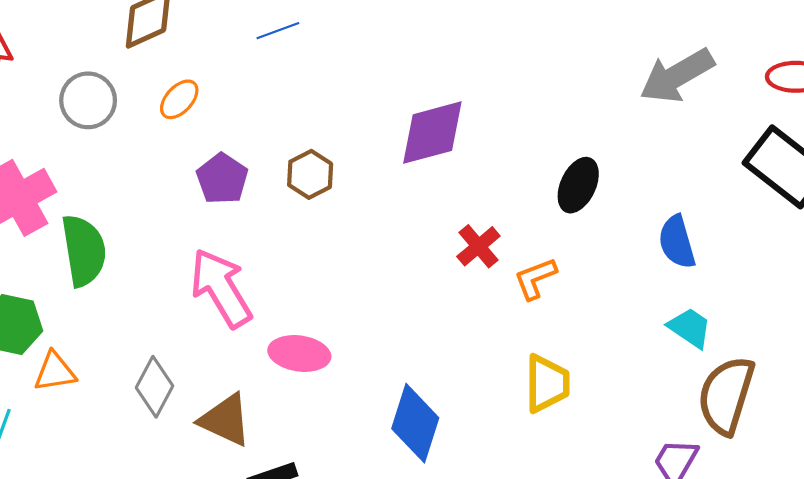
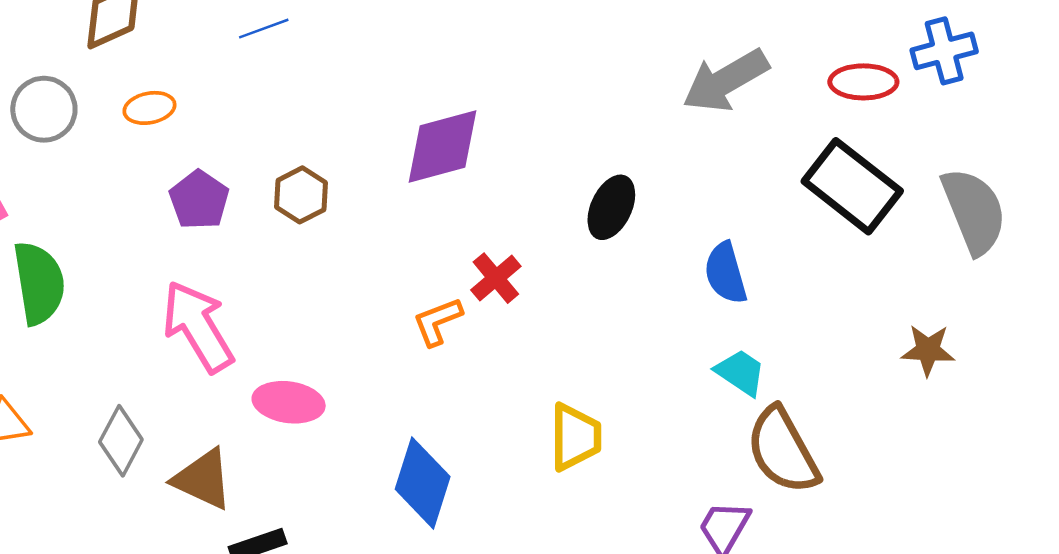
orange ellipse: (179, 99) -> (149, 108), turned 36
orange L-shape: (535, 278) -> (438, 322), moved
brown semicircle: (726, 395) -> (783, 451), turned -46

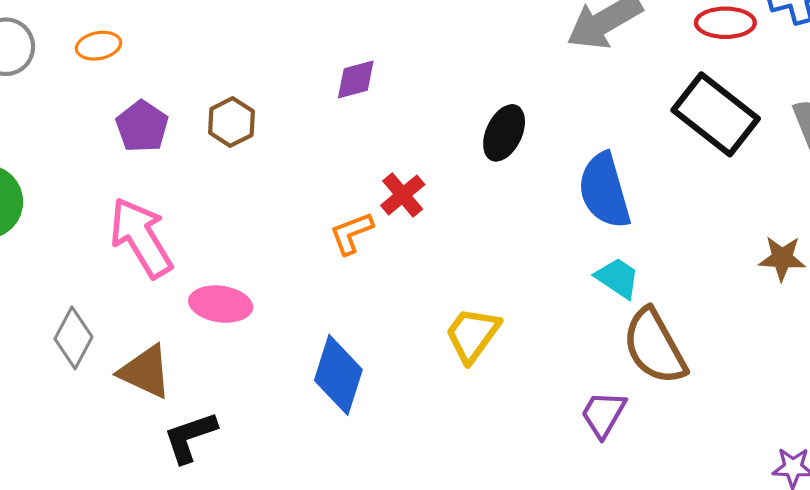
purple diamond: (443, 146) -> (356, 79), size x0.6
blue semicircle: (726, 273) -> (604, 191), size x1.4
yellow trapezoid: (575, 437) -> (472, 335), turned -144

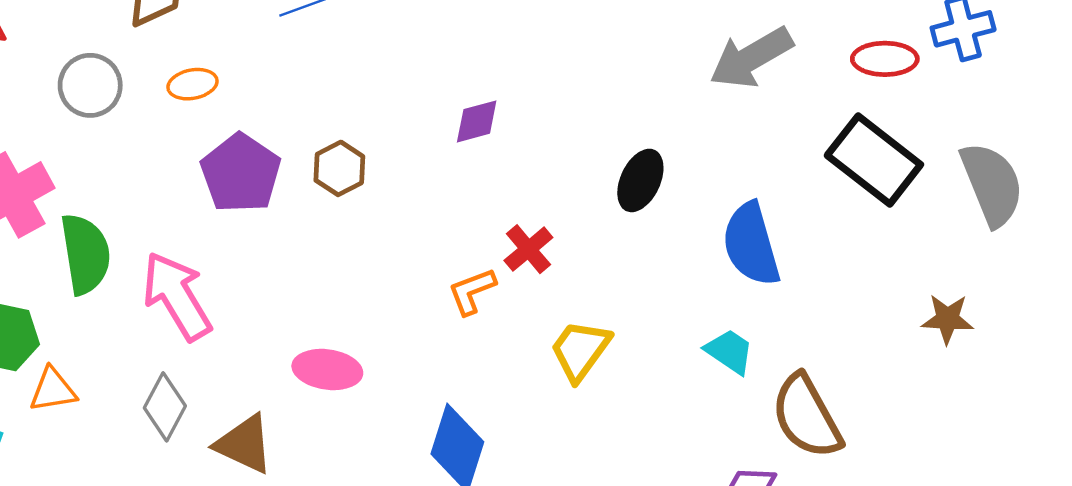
purple pentagon: (142, 126) -> (241, 173), size x1.4
pink arrow: (141, 238) -> (177, 296), moved
cyan trapezoid: (617, 278) -> (729, 351), moved
yellow trapezoid: (472, 335) -> (580, 350), moved

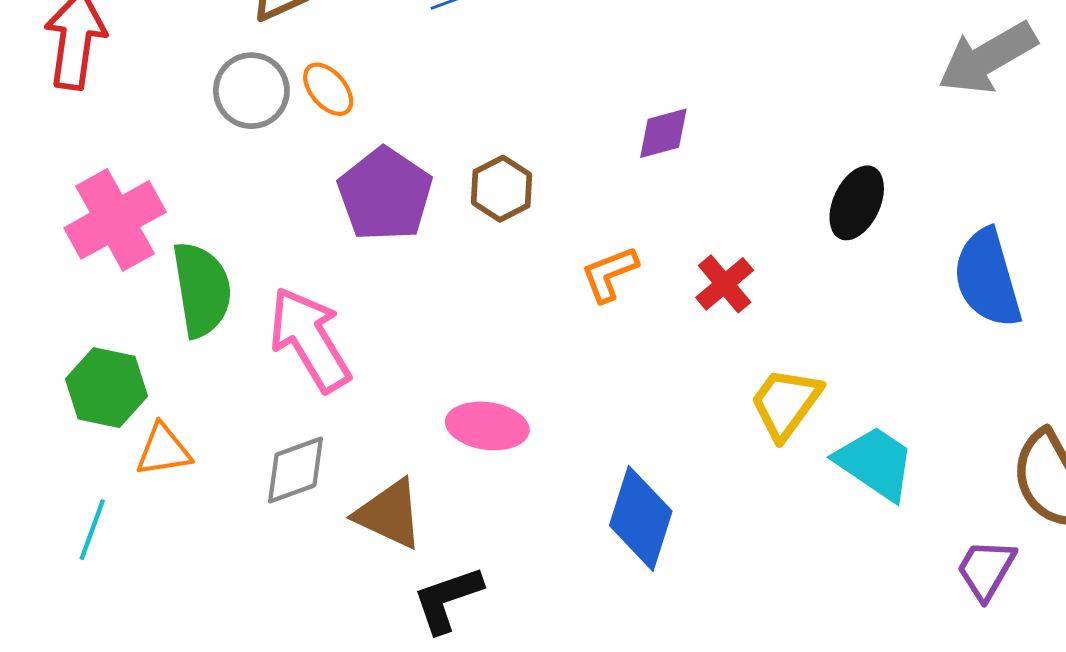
orange ellipse: (193, 84) -> (328, 89), turned 60
gray circle: (90, 85) -> (251, 91), moved
orange L-shape: (472, 291) -> (609, 274), moved
cyan trapezoid: (729, 351) -> (875, 463), moved, size x1.4
gray diamond: (165, 407) -> (295, 470), turned 42

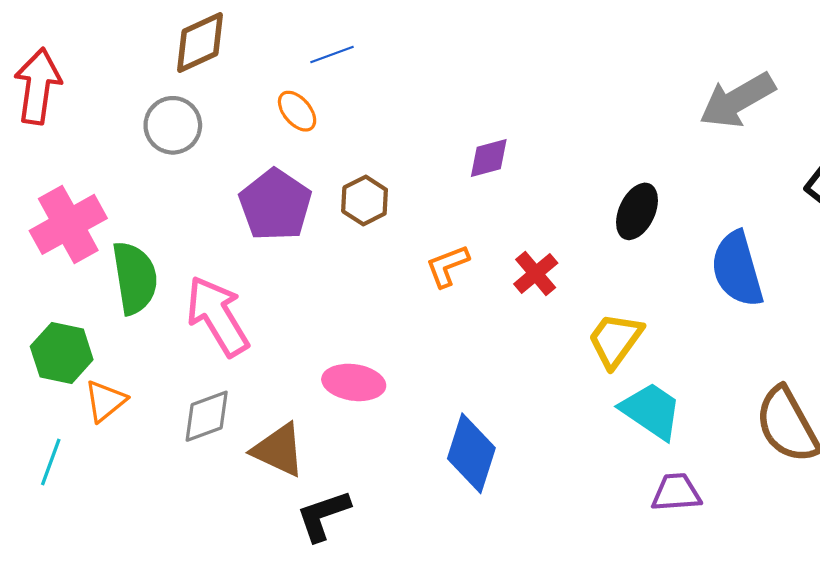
orange ellipse: (328, 89) -> (297, 111), moved
yellow trapezoid: (786, 403) -> (615, 340), moved
orange triangle: (163, 450) -> (105, 401), turned -30
purple trapezoid: (986, 569) -> (676, 493), moved, turned 56

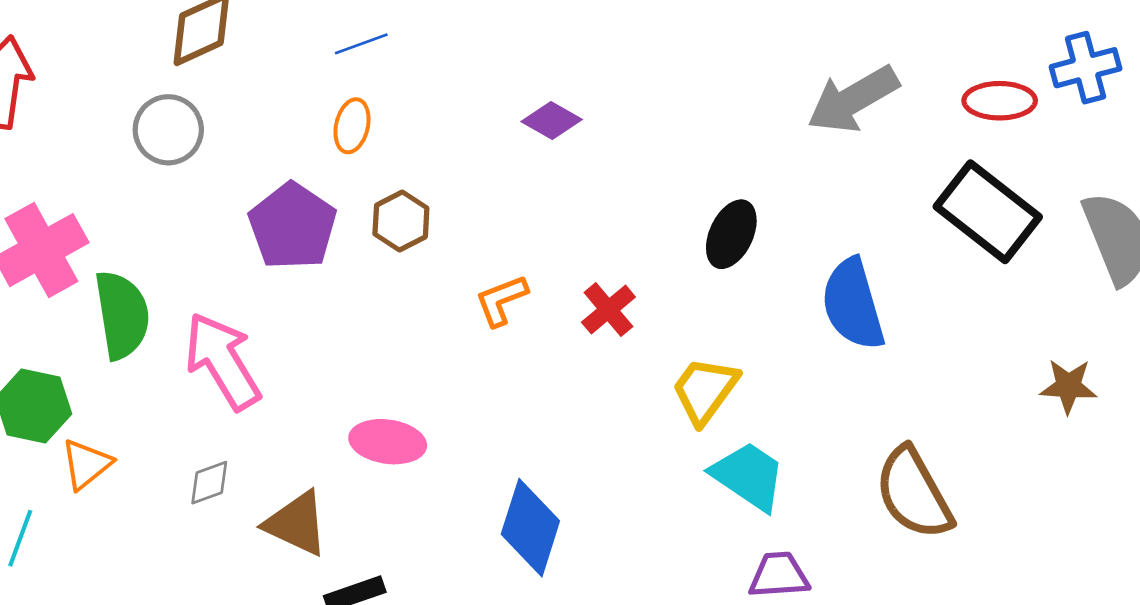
orange ellipse: (297, 111) -> (352, 126), moved, turned 54
purple diamond: (489, 158) -> (552, 121), moved, turned 45
gray diamond: (207, 416) -> (209, 483), size x0.7

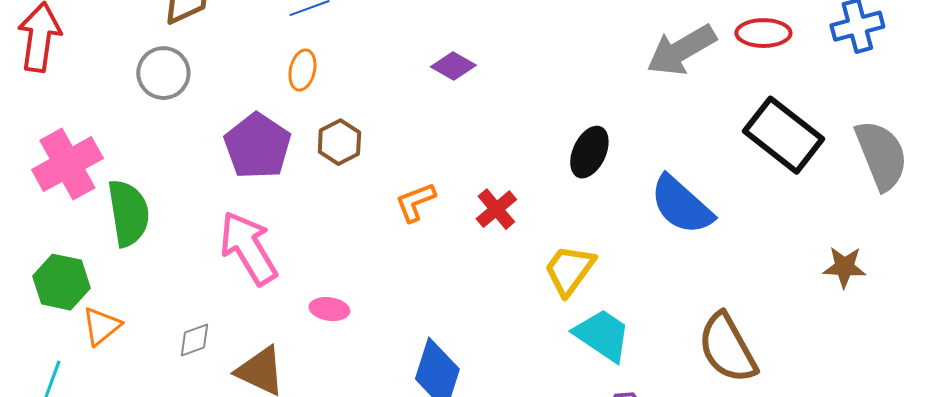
red ellipse: (1000, 101) -> (763, 33), moved
blue semicircle: (853, 304) -> (681, 205), turned -32
pink arrow: (222, 361) -> (248, 248), moved
pink ellipse: (388, 442) -> (329, 309), size x0.7

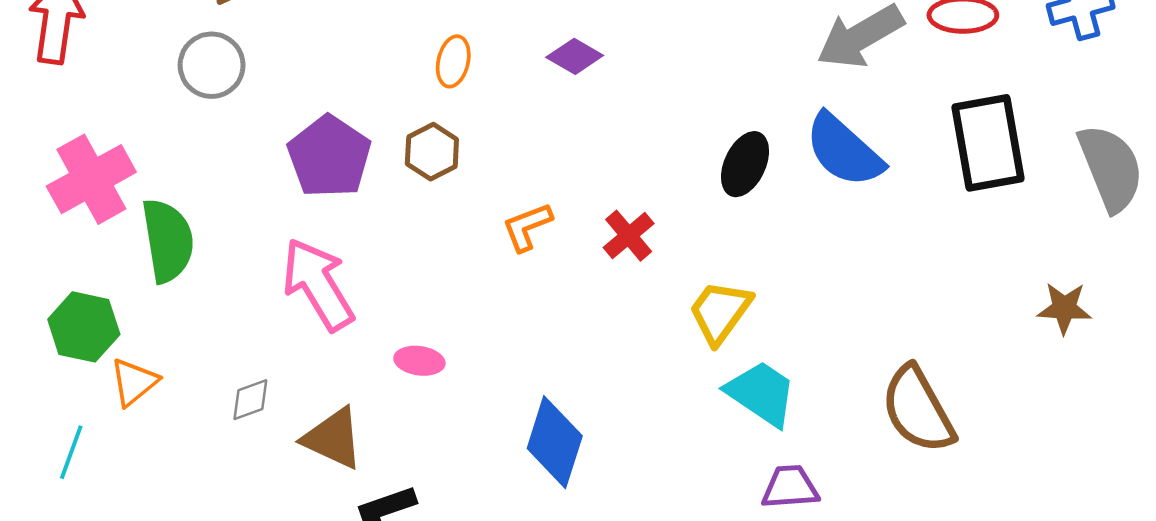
orange ellipse: (302, 70) -> (453, 61), moved
black rectangle: (783, 135) -> (988, 143), turned 42
blue semicircle: (681, 205) -> (844, 150), moved

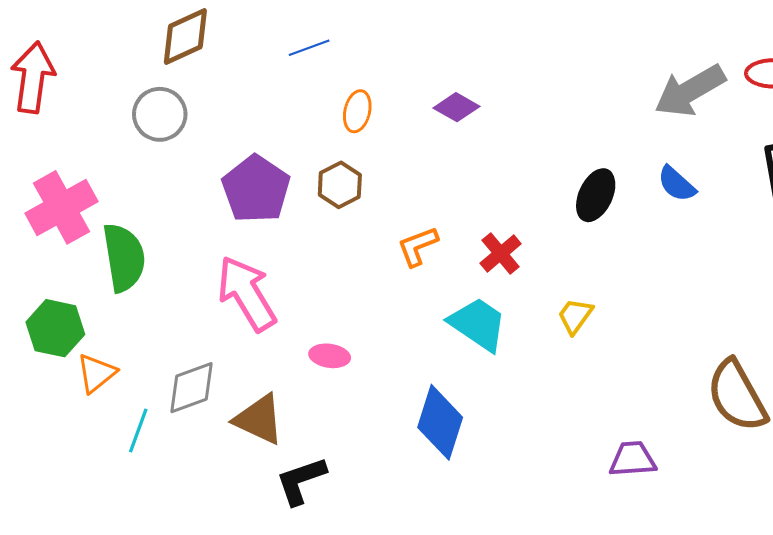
blue semicircle: (844, 150) -> (677, 184), size x0.6
yellow trapezoid: (720, 312) -> (575, 316), size x0.7
cyan trapezoid: (761, 393) -> (478, 324), moved
gray diamond: (250, 400) -> (191, 388), size x1.5
cyan line: (71, 452) -> (138, 431), moved

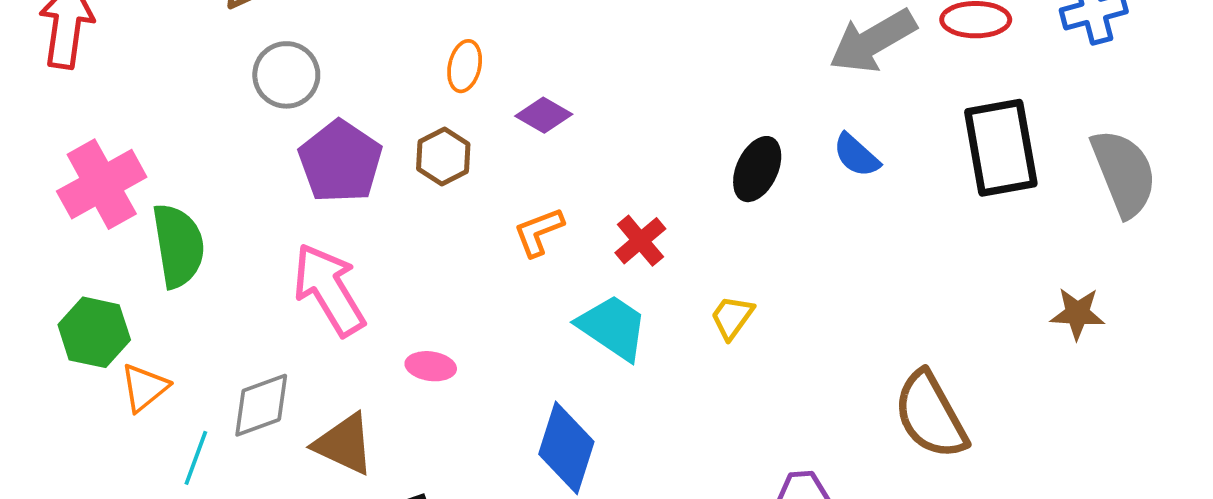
purple diamond: (457, 107) -> (544, 115), moved
gray circle: (160, 114) -> (286, 75), moved

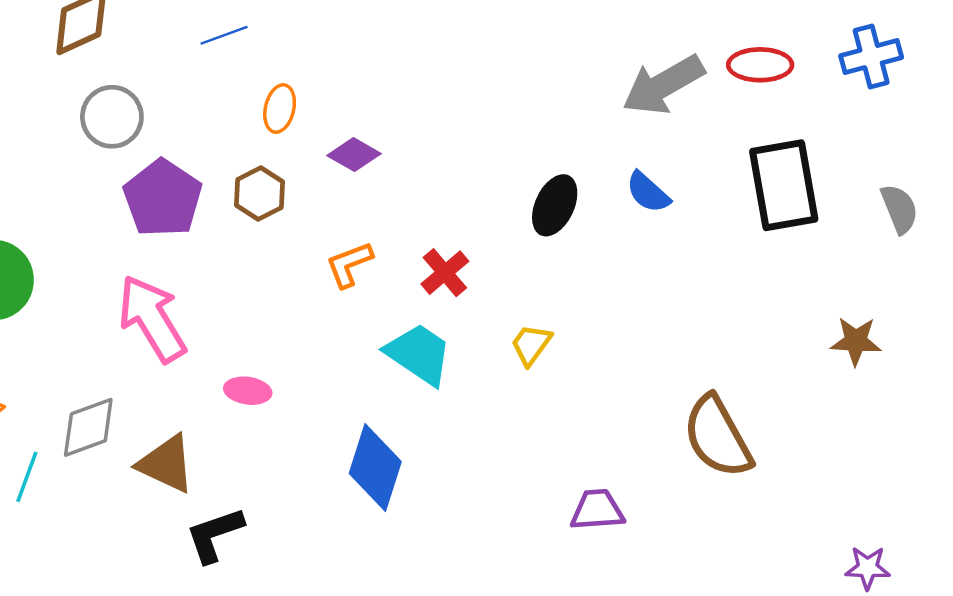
gray semicircle: (1124, 173) -> (899, 209), size x0.6

